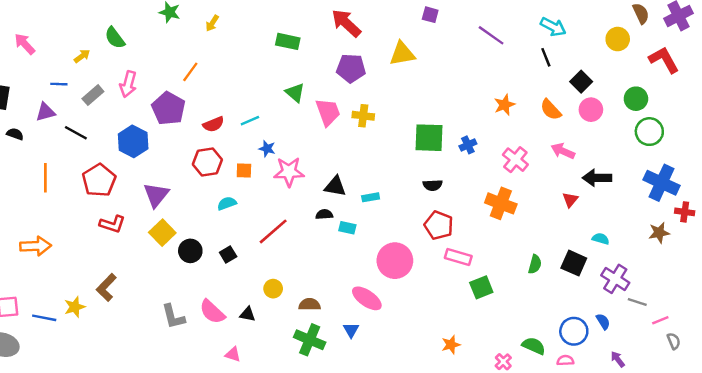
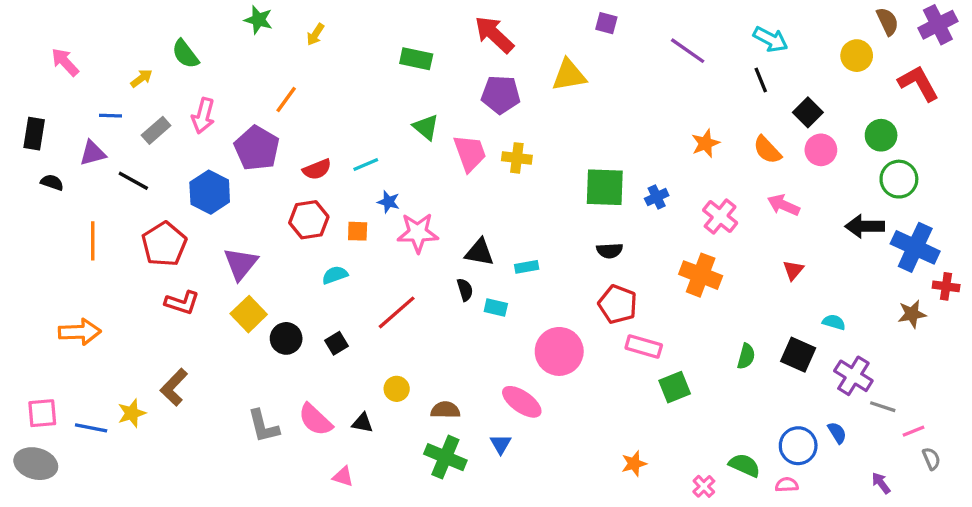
black arrow: (597, 178) -> (865, 226), moved
black semicircle: (324, 214) -> (465, 290), turned 77
purple arrow: (618, 359) -> (881, 483), moved

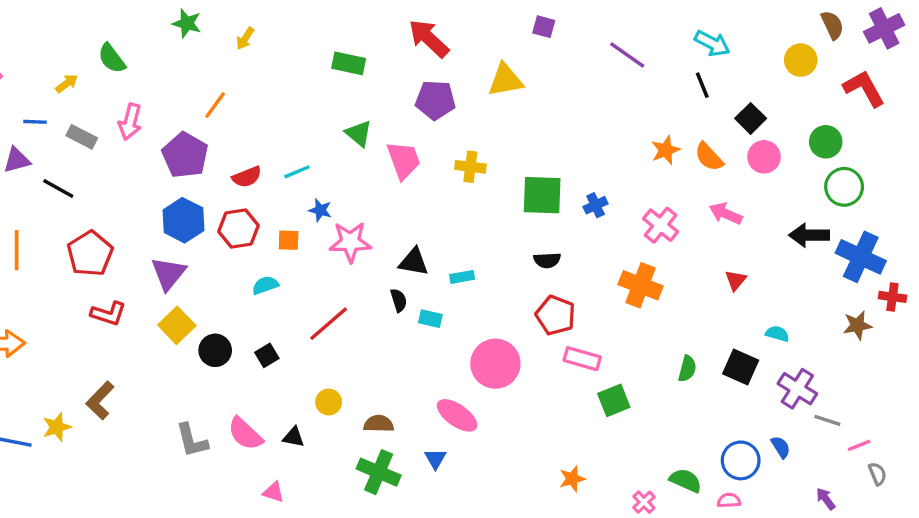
gray rectangle: (156, 130) -> (82, 137), turned 68
orange star: (705, 143) -> (666, 150), moved
yellow cross: (517, 158) -> (470, 167), moved
blue hexagon: (210, 192) -> (183, 220), moved

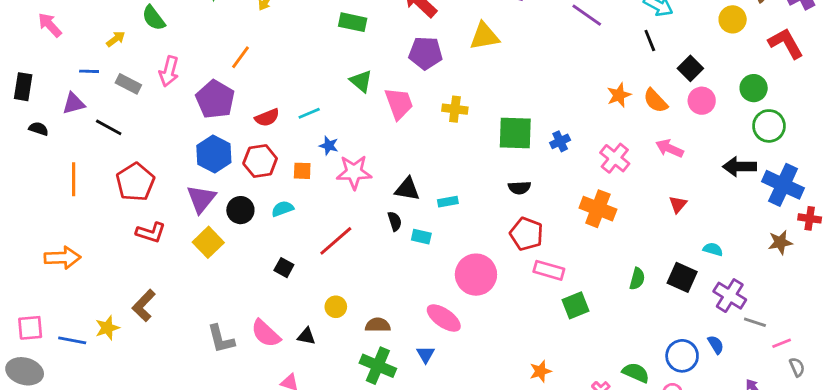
black circle: (215, 350) -> (240, 210), moved
black square: (267, 355) -> (284, 268), turned -30

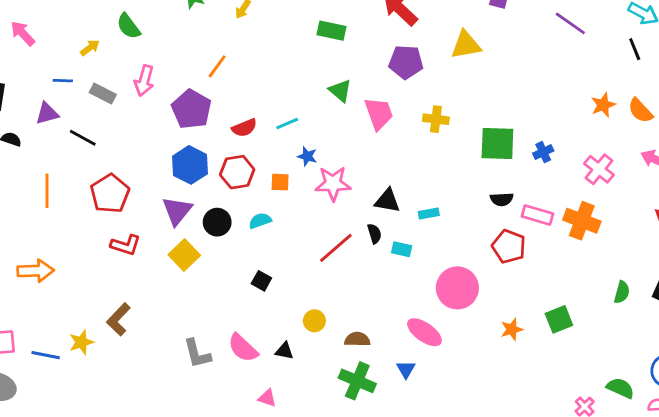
red line: (336, 241) -> (336, 248), moved
pink rectangle: (549, 270) -> (537, 215), moved
orange star: (540, 371) -> (512, 329), moved

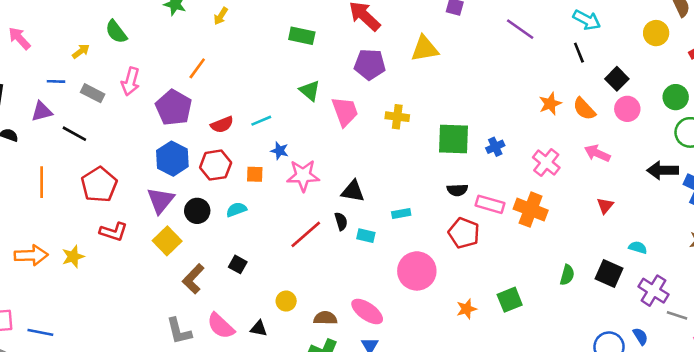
cyan rectangle: (429, 214) -> (401, 213), moved
brown L-shape: (118, 319) -> (193, 279), moved
pink ellipse: (424, 332) -> (367, 312), moved
yellow star: (81, 342) -> (73, 257), moved

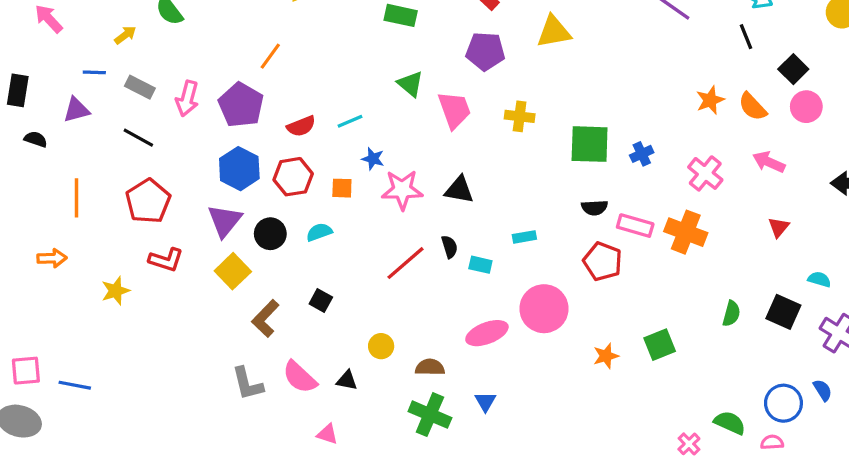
pink arrow: (131, 81) -> (187, 98), moved
black line: (74, 134) -> (138, 138), moved
black triangle: (353, 191) -> (459, 190), moved
orange arrow: (31, 255) -> (52, 258), moved, size x0.7
pink ellipse: (367, 312) -> (487, 333), moved, turned -56

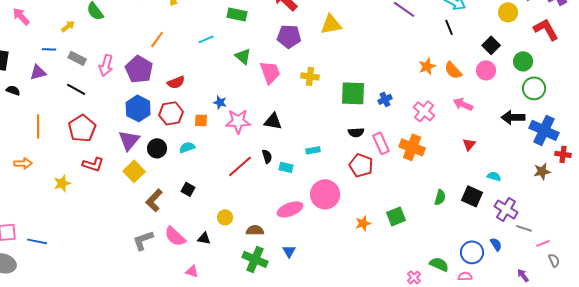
black square: (793, 69) -> (491, 45), moved
cyan line: (350, 121) -> (206, 39), moved
pink rectangle: (635, 226) -> (381, 143), turned 50
gray L-shape: (247, 384) -> (143, 240), turned 85

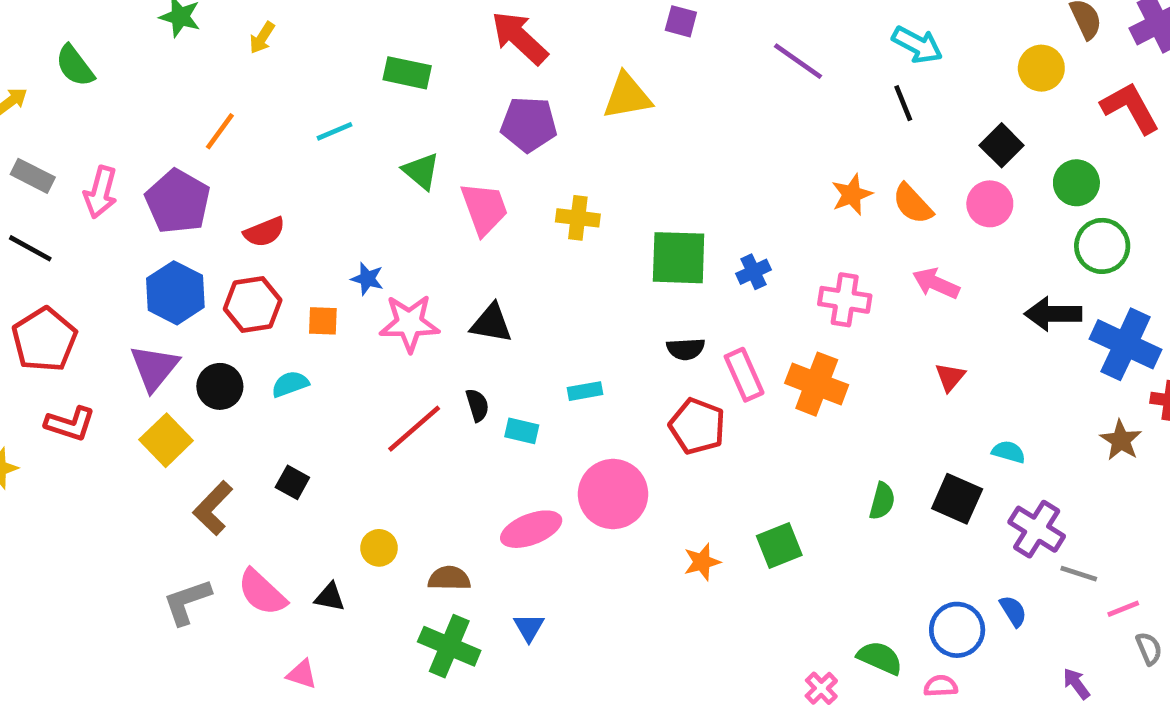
pink cross: (424, 111) -> (845, 300), turned -30
brown star: (542, 171) -> (1121, 440), turned -30

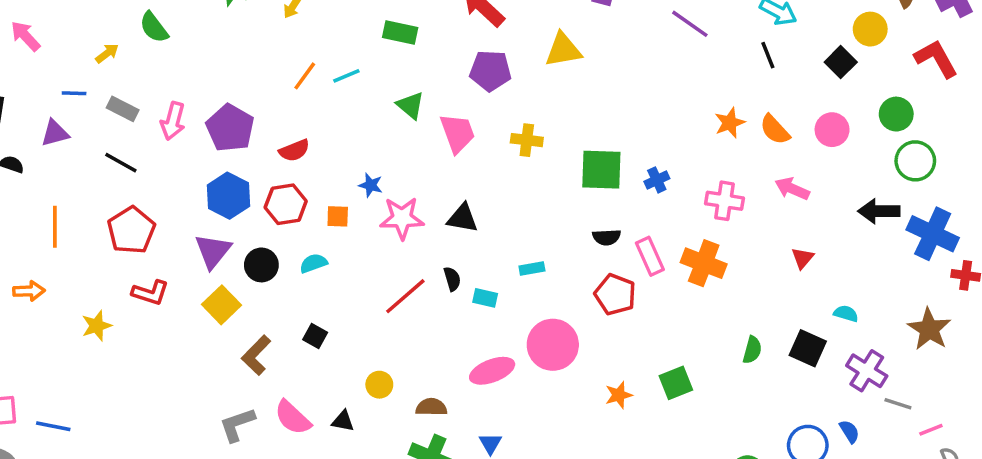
orange line: (220, 131) -> (305, 76), moved
black square: (1002, 145) -> (841, 62), moved
brown star: (1121, 440) -> (929, 329), moved, size x1.4

